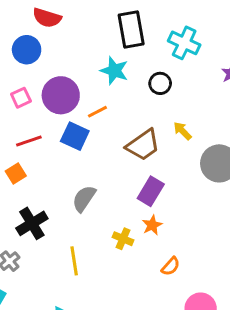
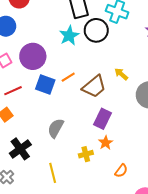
cyan star: (114, 71) -> (69, 36), turned 30
black circle: (160, 83) -> (96, 30), moved, size x1.5
orange line: (97, 112) -> (68, 77), moved
yellow cross: (123, 239) -> (86, 154), turned -32

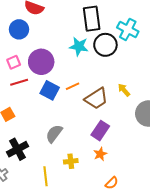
cyan star: (69, 36) -> (79, 46), turned 30
red line: (13, 91) -> (19, 82), moved
yellow cross: (86, 154) -> (71, 161), moved

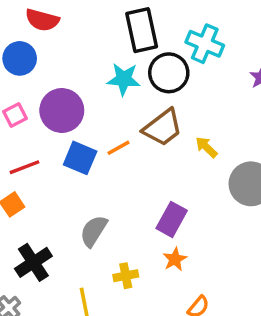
red line: (19, 82) -> (24, 167), moved
brown trapezoid: (96, 99) -> (163, 128), moved

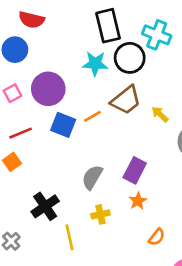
gray semicircle: (94, 231) -> (92, 177), moved
black cross: (33, 262) -> (45, 206), moved

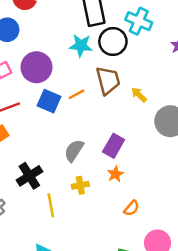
brown trapezoid: (126, 100) -> (108, 80), turned -68

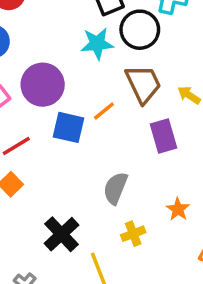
purple rectangle: (114, 146) -> (163, 136), moved, turned -35

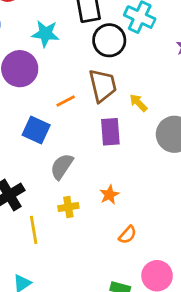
cyan star: (97, 44) -> (45, 34), moved
blue square: (69, 127) -> (36, 130), moved

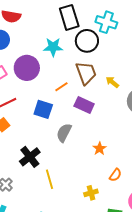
cyan star: (45, 34) -> (53, 47), moved
purple rectangle: (110, 132) -> (84, 105), moved, turned -54
yellow cross: (68, 207) -> (91, 193), moved

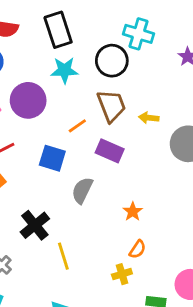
black rectangle: (69, 17) -> (58, 30), moved
yellow arrow: (112, 82) -> (149, 118), turned -32
orange semicircle: (115, 175) -> (138, 249), moved

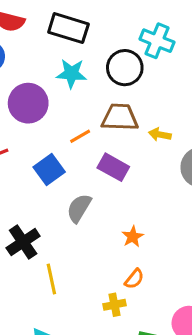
black rectangle: (58, 30) -> (68, 28), turned -60
brown trapezoid: (111, 106) -> (120, 117), turned -72
blue square: (52, 158) -> (49, 170), turned 32

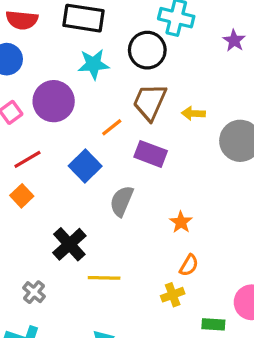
brown trapezoid: (120, 117) -> (150, 102), turned -60
yellow line: (51, 279) -> (104, 278), turned -68

